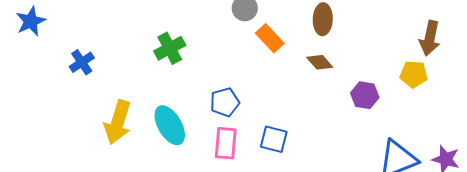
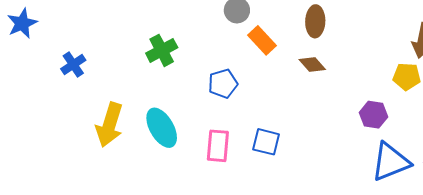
purple hexagon: (365, 95) -> (373, 115), moved
blue pentagon: (225, 102) -> (223, 84), moved

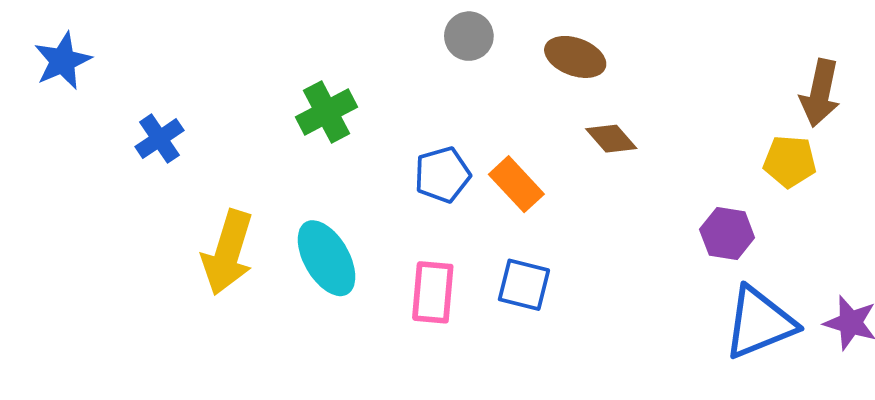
brown ellipse: (315, 21) -> (575, 57), moved, turned -72
orange rectangle: (262, 40) -> (516, 184), moved

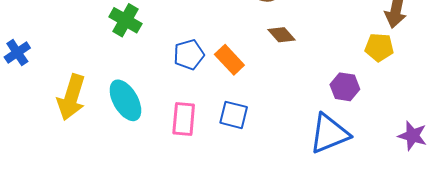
green cross: (327, 112) -> (125, 20), turned -32
blue cross: (159, 139) -> (17, 53), moved
blue triangle: (759, 323) -> (329, 134), moved

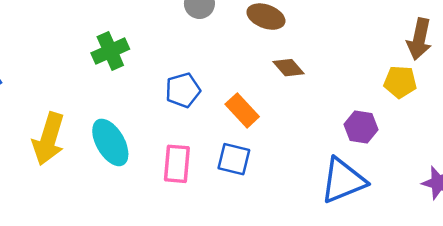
green cross: (125, 20) -> (110, 51), turned 36
orange rectangle: (229, 60) -> (242, 110), moved

